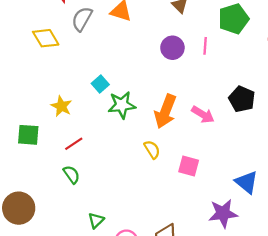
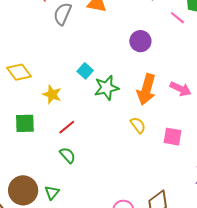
yellow diamond: (46, 38) -> (19, 72), moved
pink line: (205, 46) -> (177, 18), moved, turned -49
purple circle: (172, 48) -> (140, 41), moved
green triangle: (96, 220) -> (52, 193), moved

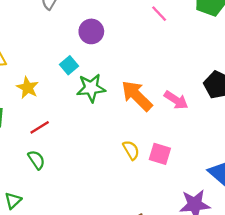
pink line: (177, 18) -> (159, 14), moved
purple circle: (140, 41) -> (91, 31), moved
orange arrow: (146, 89) -> (137, 96), turned 112
yellow semicircle: (138, 125) -> (131, 150), moved

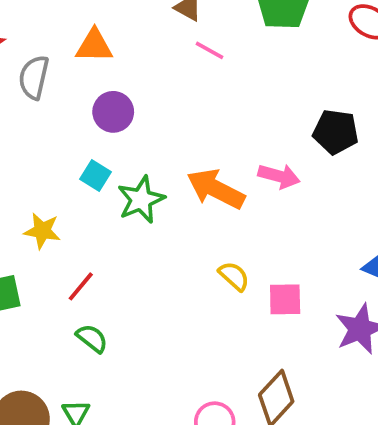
pink square: (160, 154) -> (285, 299), moved

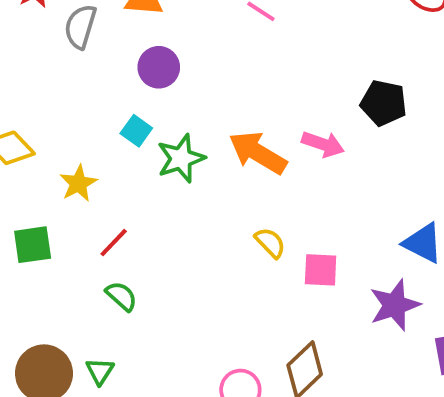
yellow star: (42, 231) -> (78, 183), turned 30

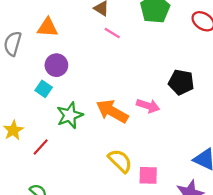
cyan square: (136, 131) -> (44, 89), moved
red line: (114, 243) -> (41, 147), moved
yellow semicircle: (270, 243) -> (120, 161), size x1.4

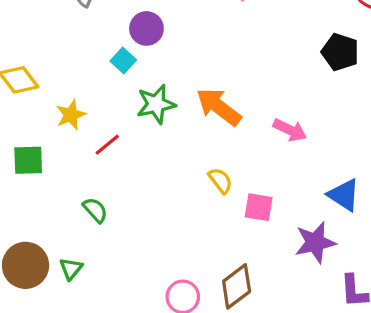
black pentagon: (181, 82) -> (340, 52), moved
pink arrow: (148, 106) -> (290, 130), moved
yellow semicircle: (120, 161) -> (220, 181), size x0.7

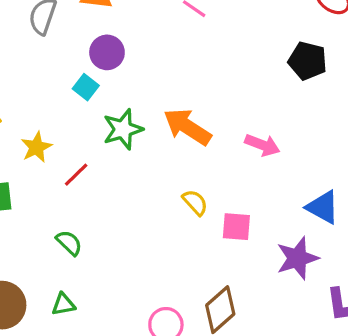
green triangle: (71, 269) -> (63, 304), moved, turned 45

